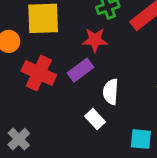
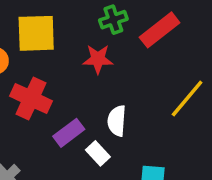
purple rectangle: (81, 70) -> (69, 133), moved

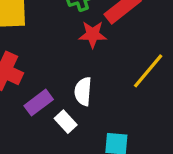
red star: (98, 59) -> (93, 34), moved

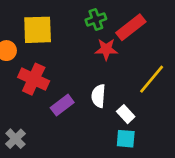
white rectangle: (66, 122) -> (126, 114), moved

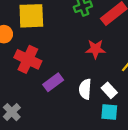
red star: (106, 49) -> (95, 49), moved
white semicircle: (98, 96) -> (85, 89), moved

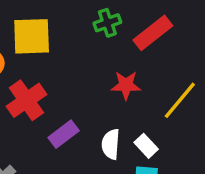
red cross: (28, 59) -> (26, 100), turned 30

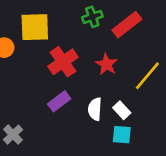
red star: (126, 85) -> (106, 64), turned 30
red cross: (26, 100) -> (63, 62), moved

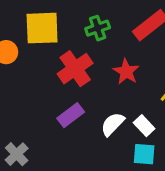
green cross: (92, 17) -> (98, 28), moved
white semicircle: (95, 109) -> (113, 124), turned 40

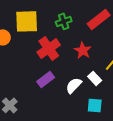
white rectangle: (144, 126) -> (95, 78), moved

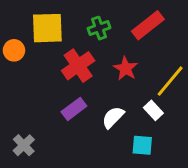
white rectangle: (95, 78) -> (153, 110), moved

